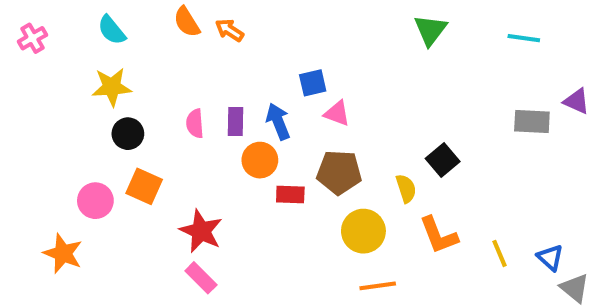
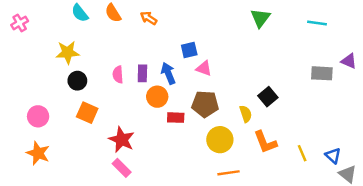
cyan semicircle: (112, 30) -> (80, 13), moved
orange arrow: (229, 30) -> (149, 18), moved
pink circle: (95, 201) -> (38, 116), moved

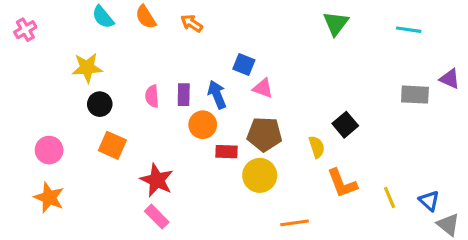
blue square: (189, 50) -> (244, 65), turned 35
yellow circle: (220, 140) -> (260, 175), moved

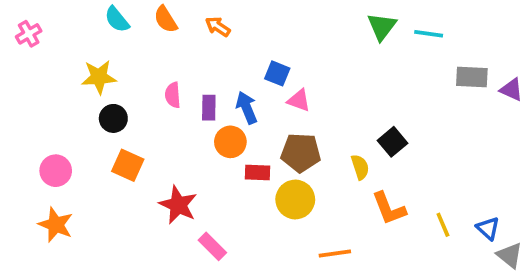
cyan line: (409, 30) -> (429, 34), moved
gray rectangle: (415, 95) -> (472, 77), moved
pink semicircle: (152, 96) -> (173, 95), moved
pink rectangle: (157, 217) -> (212, 246), moved

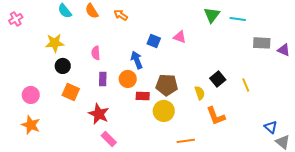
pink triangle: (299, 100) -> (180, 37), moved
purple rectangle: (209, 108) -> (103, 79), moved
yellow line: (443, 225) -> (246, 85), moved
pink rectangle: (212, 246) -> (109, 139), moved

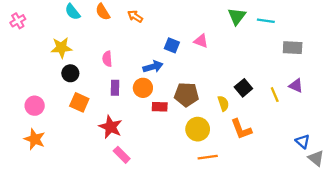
purple triangle: (284, 50) -> (296, 86), moved
blue arrow: (137, 60) -> (153, 67), turned 96
yellow circle: (164, 111) -> (198, 129), moved

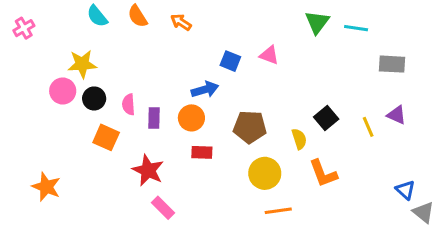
pink semicircle: (107, 59) -> (129, 104), moved
pink circle: (35, 106) -> (63, 91), moved
red rectangle: (160, 107) -> (202, 152), moved

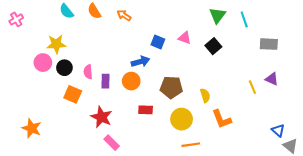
cyan line: (356, 28) -> (244, 19), turned 63
black square: (326, 118) -> (213, 46), moved
red rectangle: (202, 152) -> (146, 110), moved

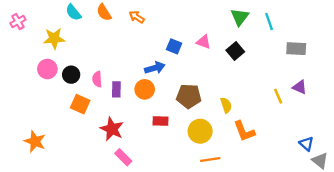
yellow star: (56, 44) -> (54, 38), moved

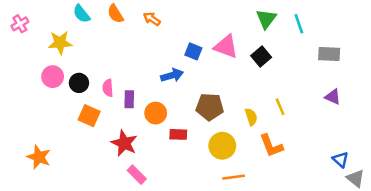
pink triangle: (203, 42) -> (226, 46), size x1.5
orange circle: (145, 89) -> (156, 113), moved
yellow line: (278, 96) -> (280, 107), moved

